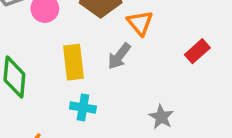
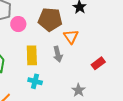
red rectangle: (197, 51) -> (98, 63), moved
gray arrow: (119, 56) -> (58, 54), turned -56

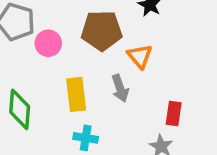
red rectangle: (98, 63) -> (174, 113), moved, turned -40

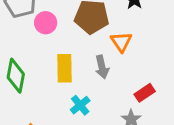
red rectangle: (174, 113) -> (145, 93), turned 42
cyan cross: (86, 138) -> (80, 105), moved, turned 36

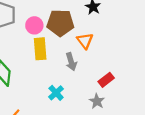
pink circle: (46, 23) -> (34, 25), moved
yellow rectangle: (64, 68) -> (40, 49), moved

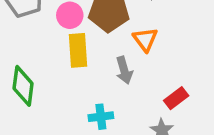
cyan cross: (56, 93) -> (101, 117), turned 35

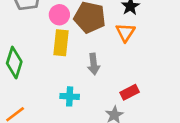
orange triangle: (145, 39) -> (125, 32), moved

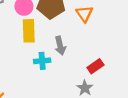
cyan cross: (70, 96) -> (42, 61), moved

